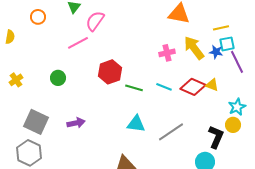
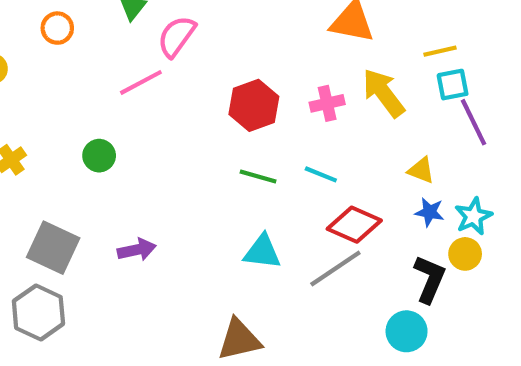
blue star: (216, 52) -> (430, 212), moved
red hexagon: (110, 72) -> (254, 105), moved
red diamond: (193, 87) -> (354, 225), moved

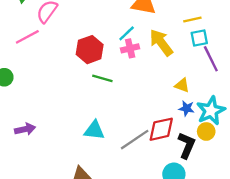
cyan line: (321, 174) -> (127, 33), moved, turned -66
green line: (258, 177) -> (102, 78), moved
cyan star: (473, 216) -> (211, 111), size x1.4
red diamond: (354, 225) -> (161, 129), moved, turned -36

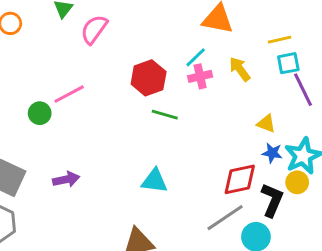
pink line: (27, 37) -> (69, 94), moved
yellow arrow: (161, 43) -> (240, 69), size x0.7
gray line: (135, 140) -> (225, 218), moved

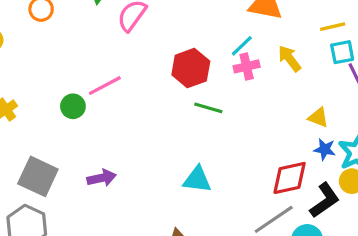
black L-shape: (272, 200) -> (325, 200), turned 32

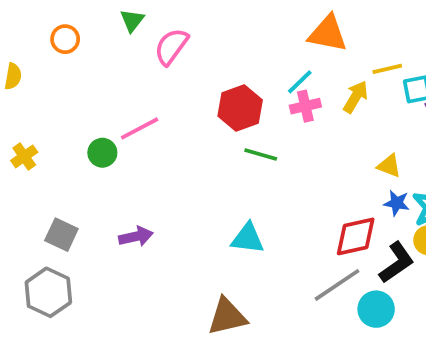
yellow line: (333, 27) -> (387, 69), moved
yellow arrow: (290, 59) -> (356, 97), turned 68
gray square: (38, 176) -> (61, 235), size x0.7

